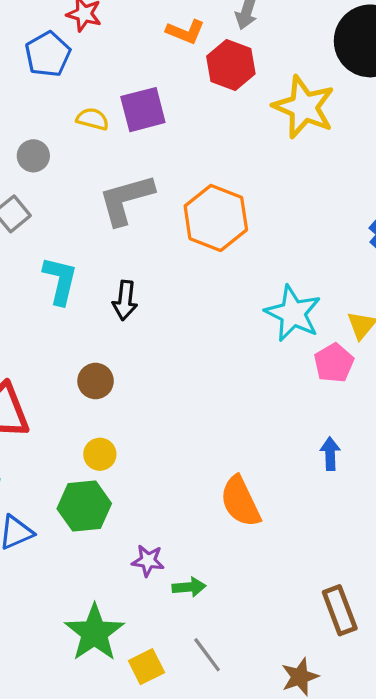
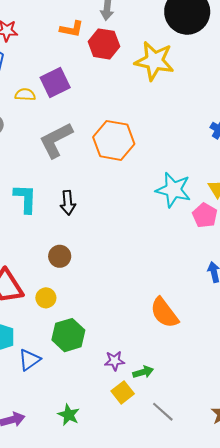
yellow circle: (100, 454) -> (46, 298), moved
green star: (94, 633) -> (69, 415), moved, size x0.6
yellow square: (146, 667) -> (123, 392), moved

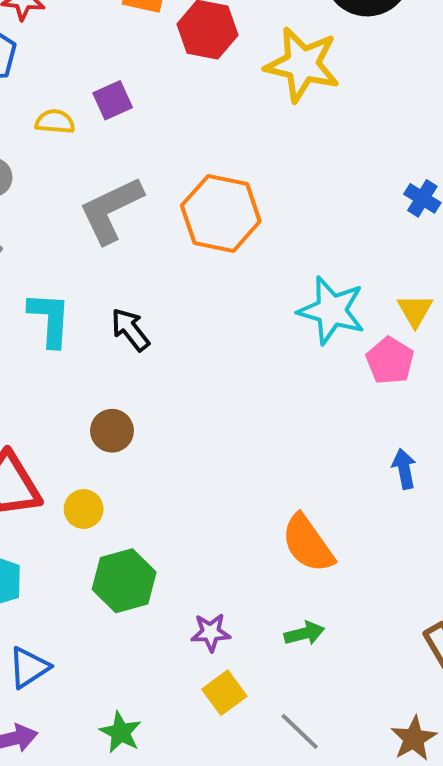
purple square: (55, 82) -> (113, 100), size x0.7
black arrow: (68, 203) -> (130, 329), turned 145
blue triangle: (29, 360) -> (29, 667), moved
green arrow: (143, 372) -> (304, 633), moved

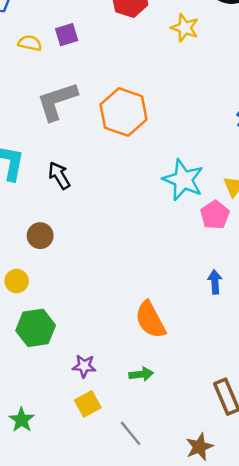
yellow star: (302, 64) -> (185, 28), size x0.6

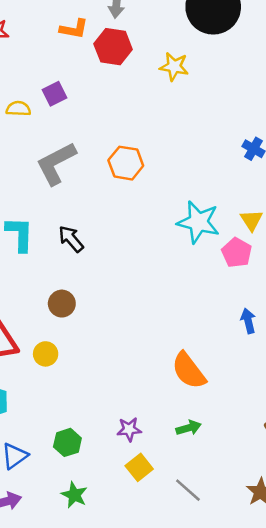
orange hexagon: (124, 112) -> (126, 163), size x0.7
green hexagon: (36, 328) -> (67, 442), moved, size x0.7

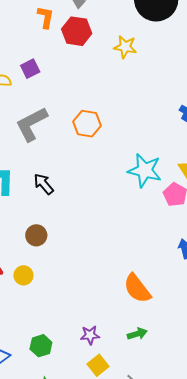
orange L-shape: (74, 29) -> (46, 17), turned -90

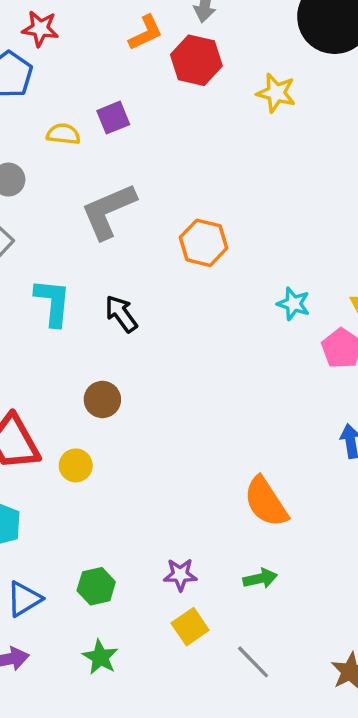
orange L-shape: (46, 17) -> (146, 33), turned 50
orange hexagon: (87, 124) -> (203, 243), moved
cyan star: (145, 170) -> (293, 304), size x0.6

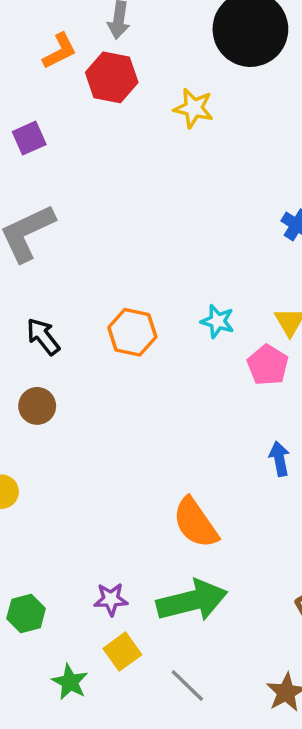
orange hexagon: (203, 243) -> (132, 332), moved
brown circle: (102, 399) -> (37, 406), moved
green arrow: (260, 578) -> (192, 601), size x2.0
green star: (100, 657) -> (70, 682), moved

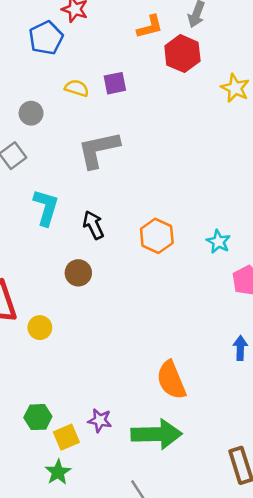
yellow square: (122, 652) -> (66, 437), moved

